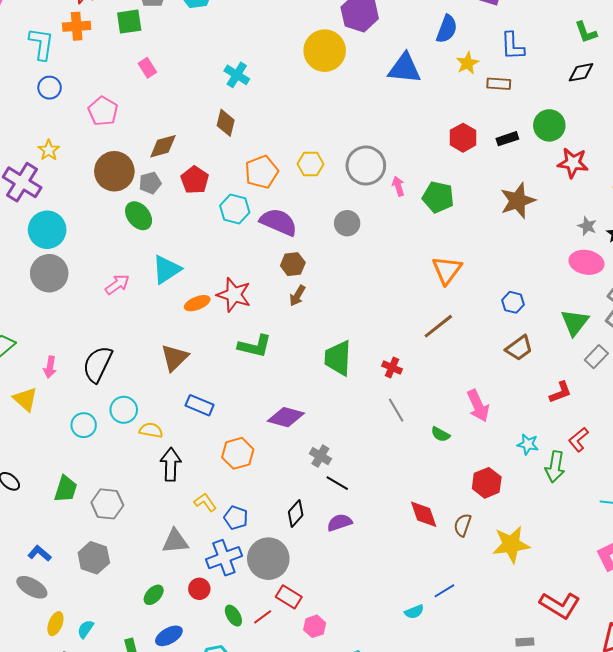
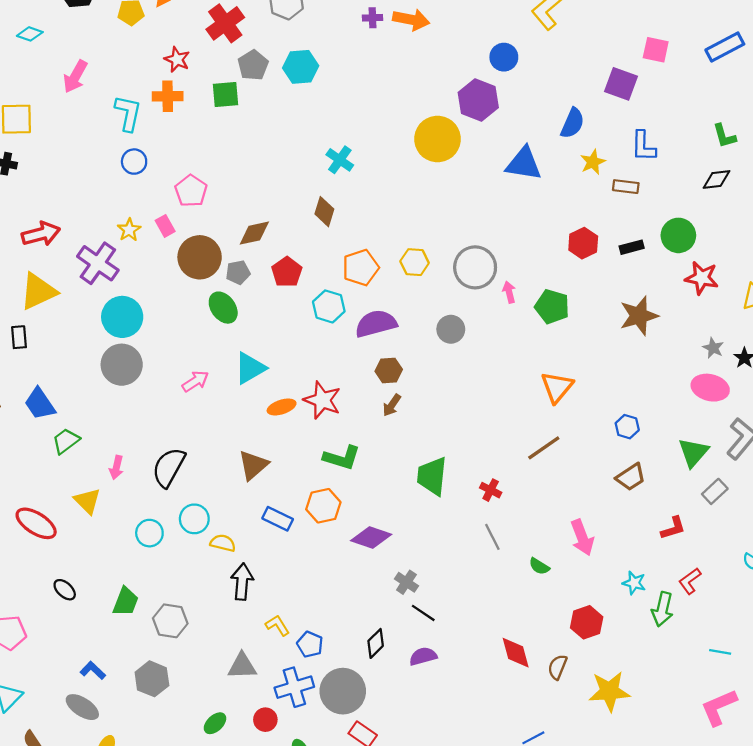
pink rectangle: (147, 68) -> (165, 226), moved
purple semicircle: (279, 222) -> (376, 324), turned -42
orange hexagon: (238, 453) -> (323, 506), moved

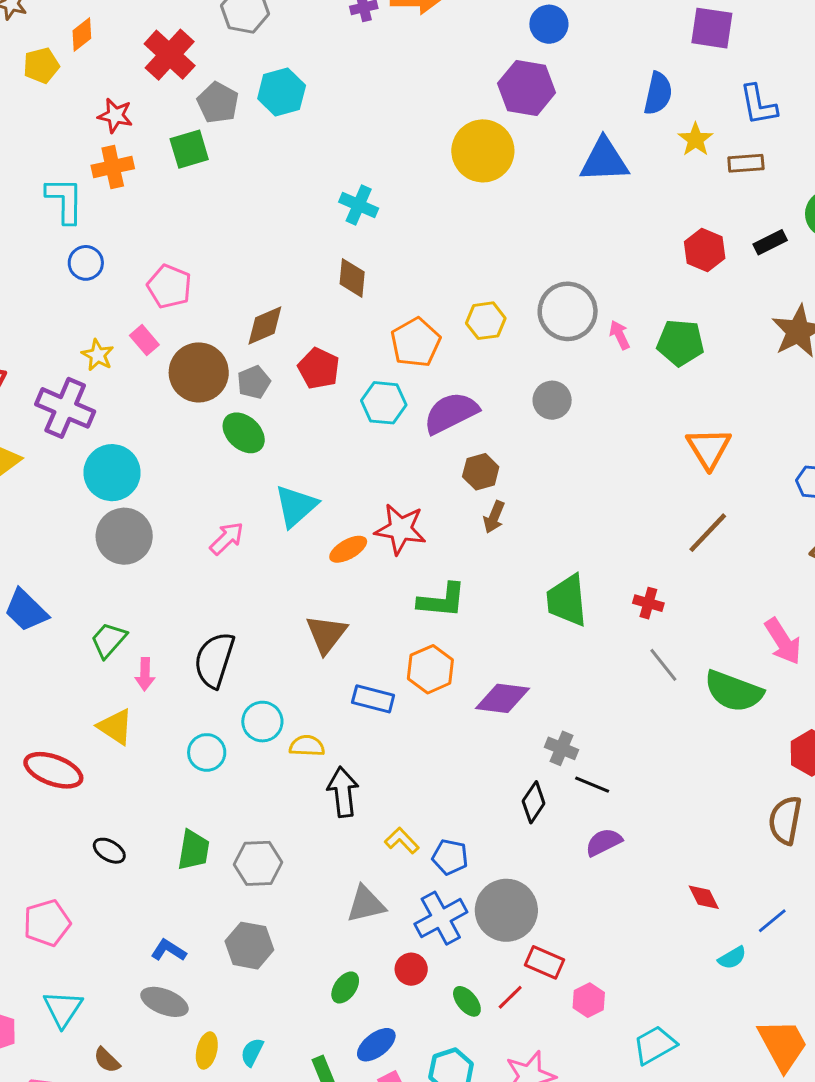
green trapezoid: (66, 441) -> (109, 640), moved
green semicircle: (539, 566) -> (734, 691), size x2.0
black diamond: (376, 643) -> (534, 802), moved
red diamond: (516, 653) -> (704, 897), moved, size x0.7
brown semicircle: (557, 667) -> (785, 820), size x1.4

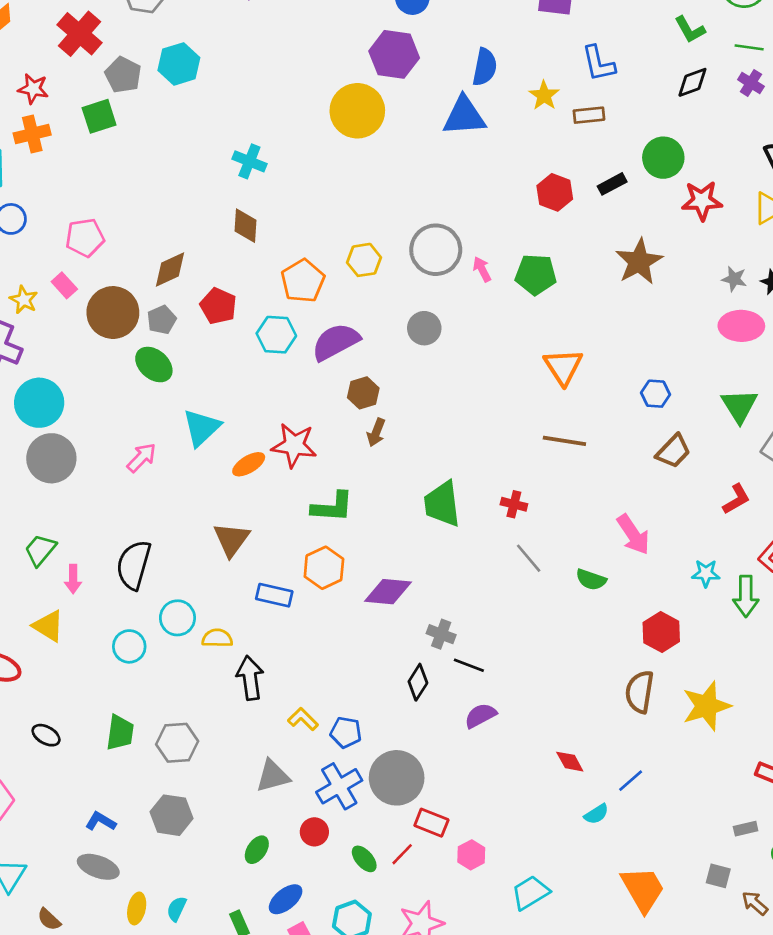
blue semicircle: (658, 93) -> (485, 67), moved
pink pentagon: (169, 286) -> (85, 238), turned -30
brown line: (708, 533) -> (564, 441), turned 57
green semicircle: (734, 691) -> (591, 580), size x0.6

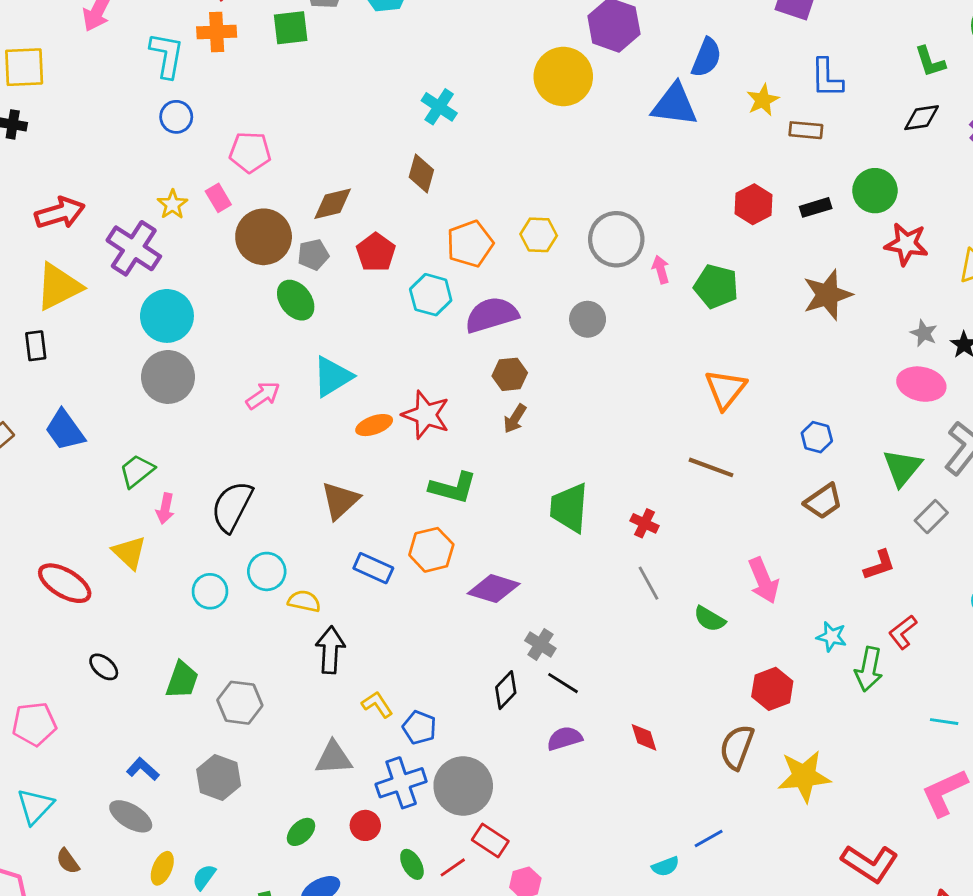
red diamond: (570, 762) -> (644, 737), moved

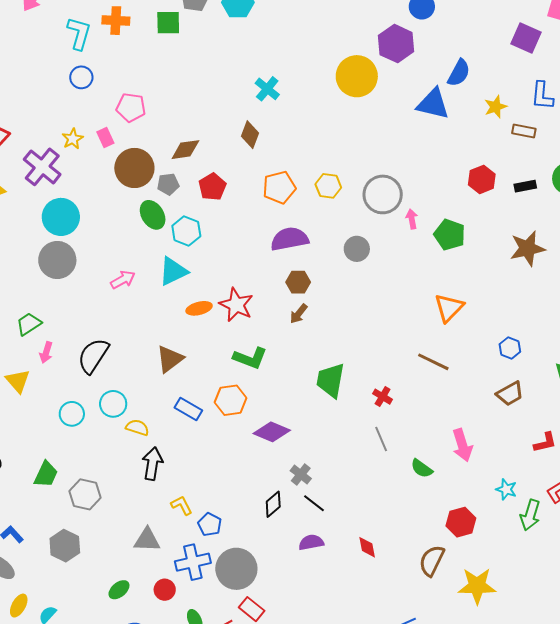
cyan hexagon: (431, 295) -> (186, 231), moved

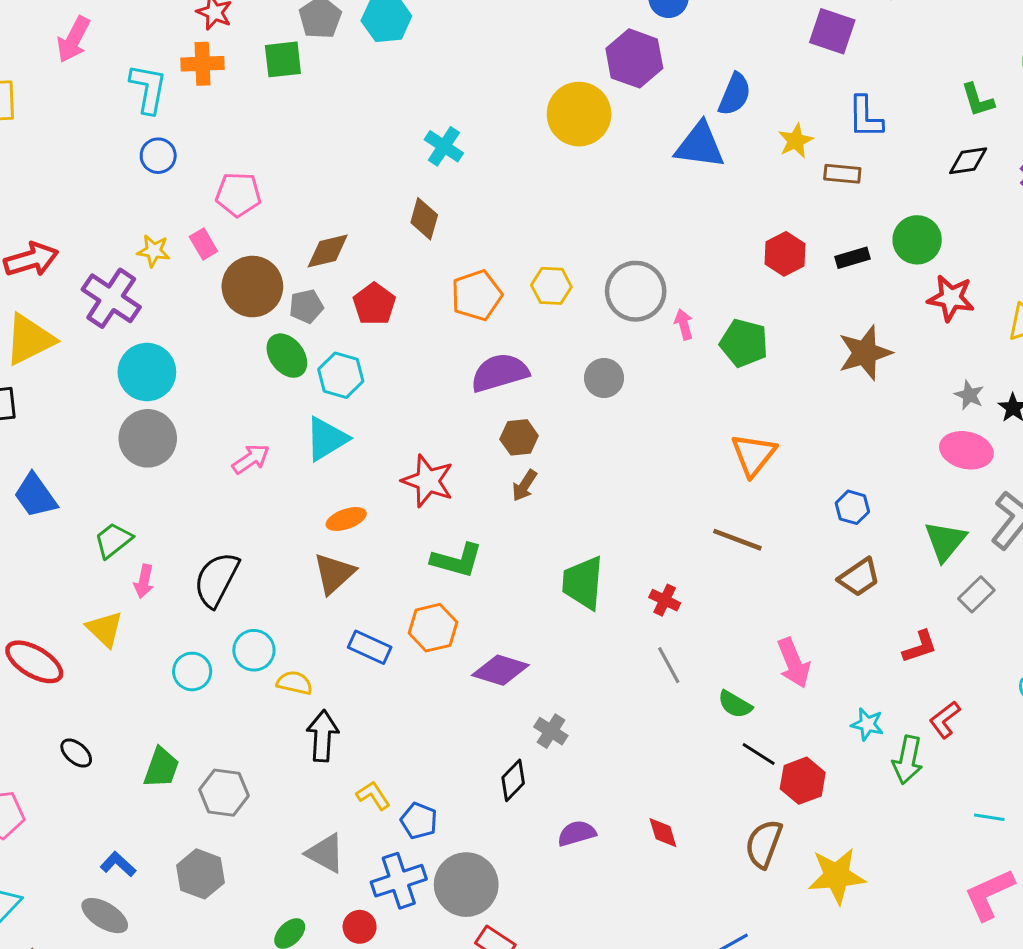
yellow star: (73, 139) -> (154, 251), turned -30
orange ellipse: (199, 308) -> (346, 519), moved
black line: (314, 503) -> (759, 754), moved
gray triangle: (147, 540) -> (325, 853), turned 32

